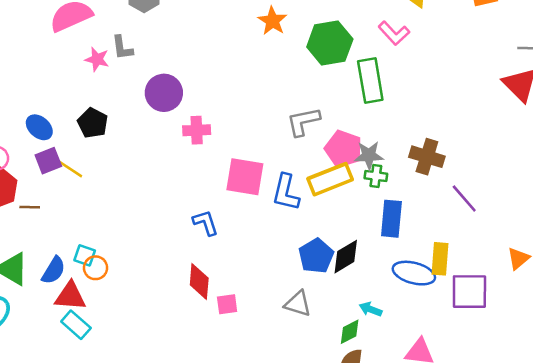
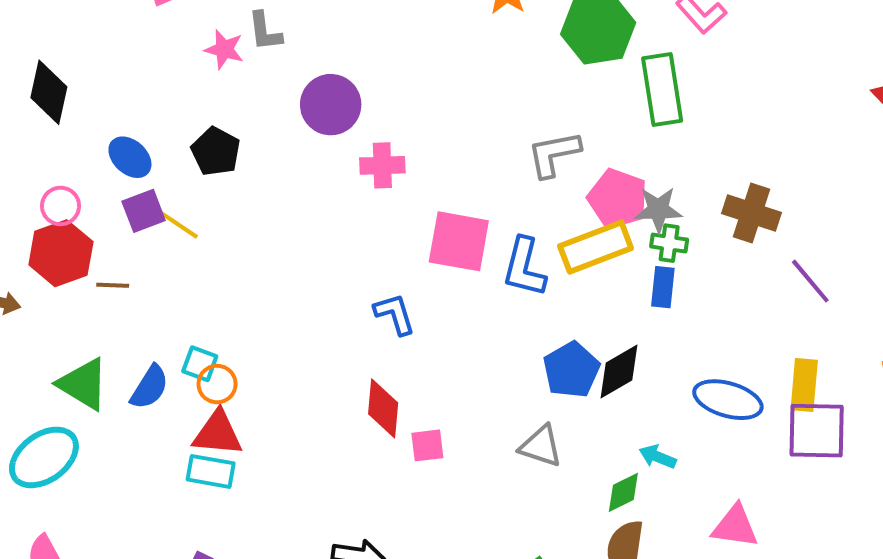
blue rectangle: (391, 219) -> (663, 287), moved, size x0.7
yellow rectangle: (440, 259) -> (804, 385), moved
red triangle: (70, 296) -> (218, 433), moved
cyan rectangle: (76, 325) -> (211, 471), moved, turned -32

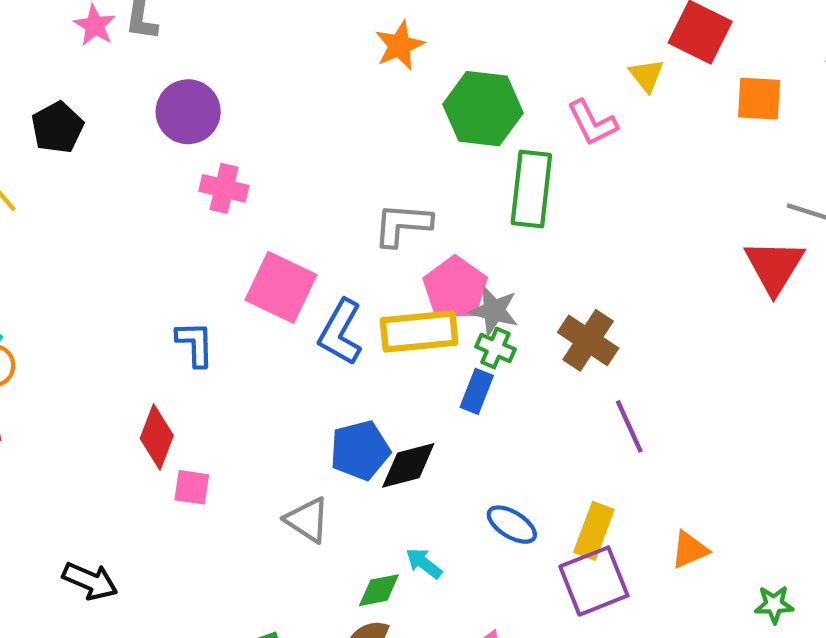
blue ellipse: (728, 400) -> (512, 525), size x0.7
purple square: (817, 431) -> (594, 581), turned -38

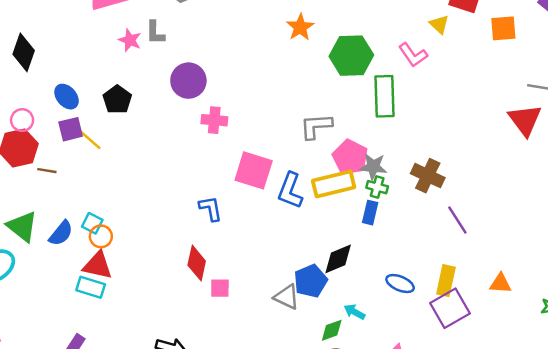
blue pentagon: (360, 450) -> (311, 281), moved
orange triangle: (690, 550) -> (500, 283), turned 35

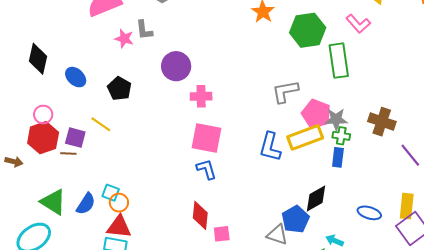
blue ellipse: (67, 97) -> (76, 77), moved
purple square: (71, 129) -> (75, 138), moved, turned 35
pink square: (254, 170) -> (206, 138), moved

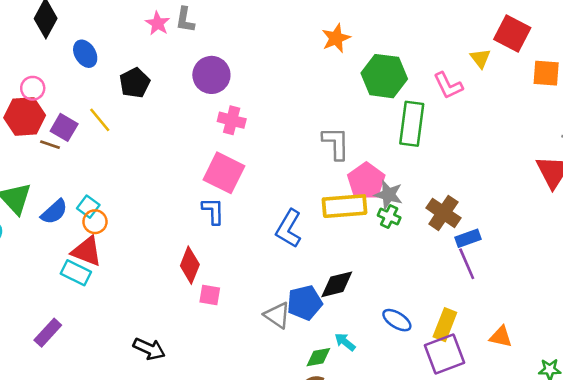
gray L-shape: (285, 92) -> (336, 143), turned 84
blue L-shape: (270, 147) -> (289, 229), moved
blue rectangle: (338, 157) -> (468, 238), moved, turned 48

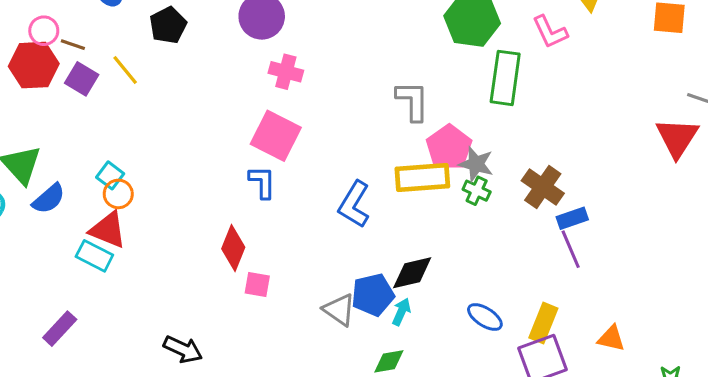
brown line: (50, 145) -> (73, 45), moved
blue semicircle: (54, 212) -> (49, 199), moved
cyan arrow: (345, 342) -> (401, 312), moved, turned 75

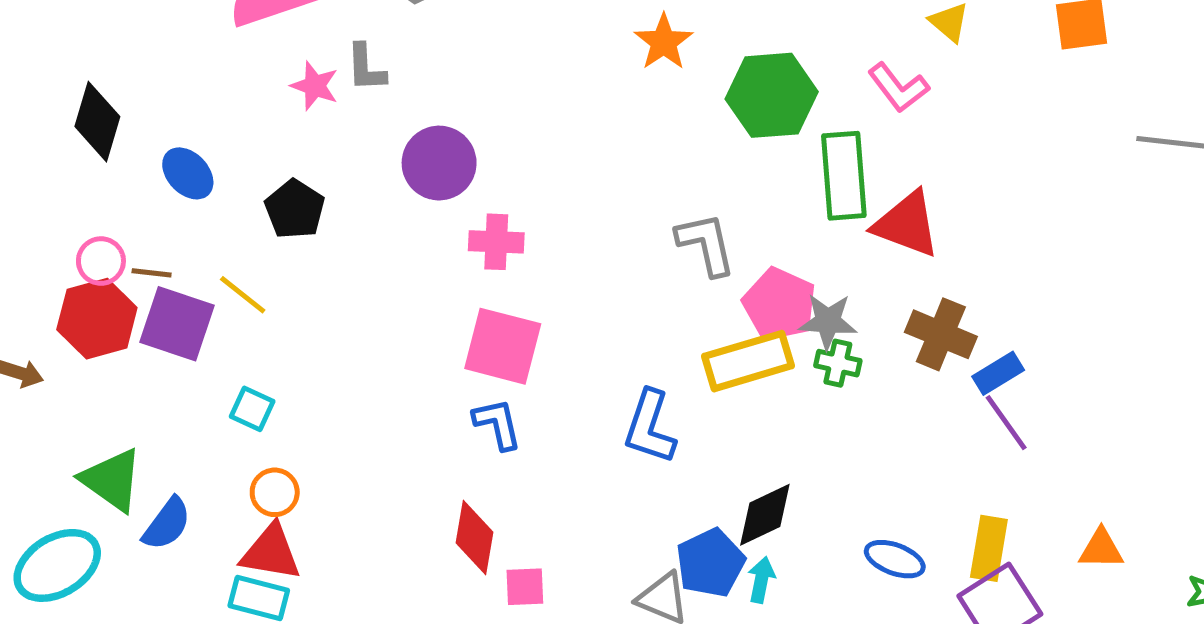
purple square: (82, 79) -> (177, 324), size x1.4
red triangle: (677, 138) -> (907, 224), moved, turned -30
cyan square: (110, 175) -> (252, 409), moved

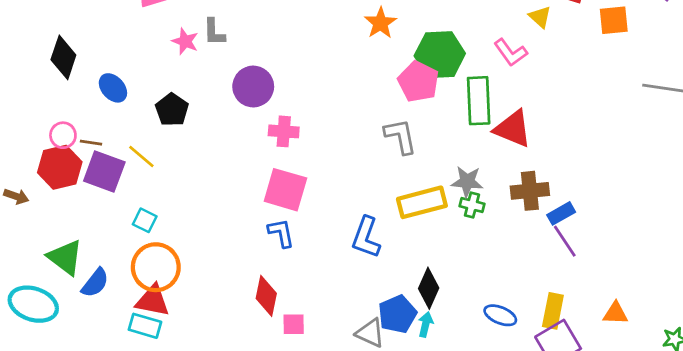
pink pentagon: (779, 304) -> (418, 82), moved
brown cross: (941, 334) -> (530, 191), turned -30
orange circle: (275, 492) -> (156, 267), size x1.8
black diamond: (765, 515) -> (429, 288), turned -42
cyan ellipse: (57, 565) -> (33, 304), turned 48

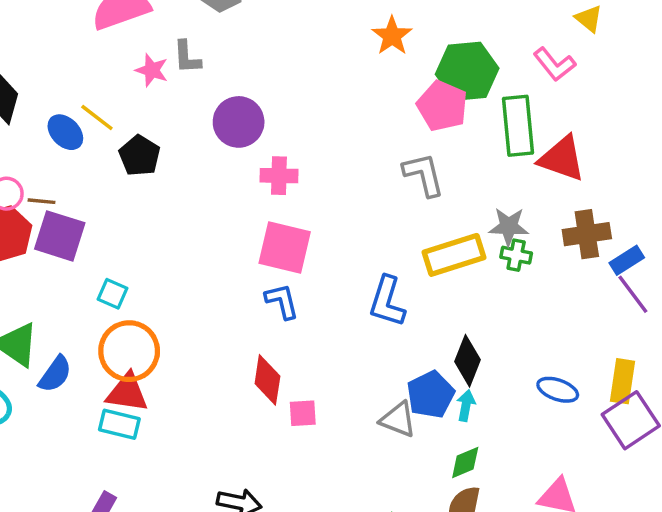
yellow line: (141, 156) -> (97, 118), moved

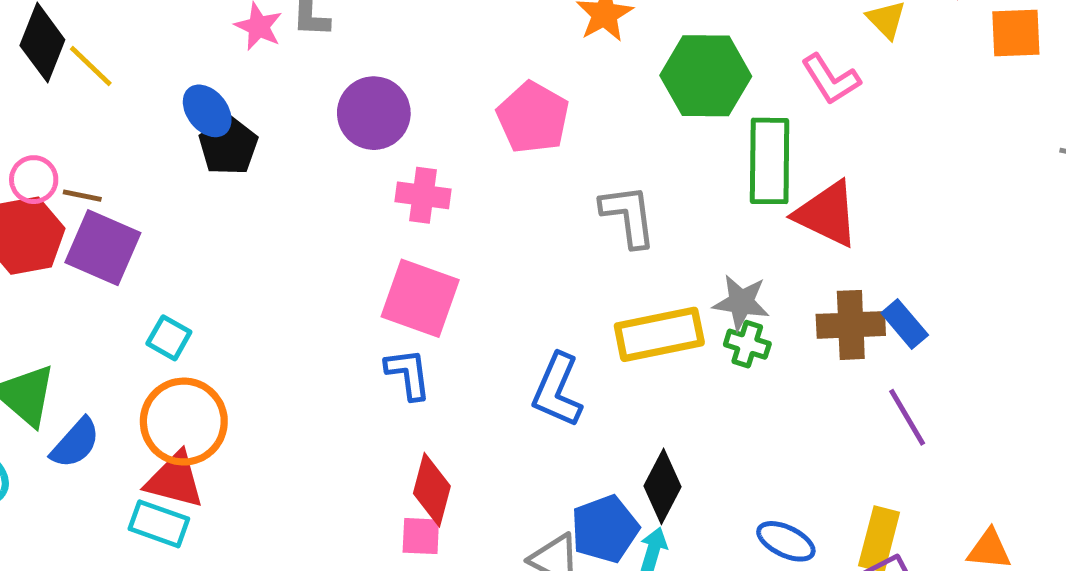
pink pentagon: (442, 106) -> (533, 118), moved
yellow line: (97, 118) -> (91, 66), moved
blue ellipse: (65, 132) -> (207, 111), moved
blue rectangle: (627, 260) -> (905, 324), moved, turned 76
red diamond: (267, 380) -> (432, 490), moved

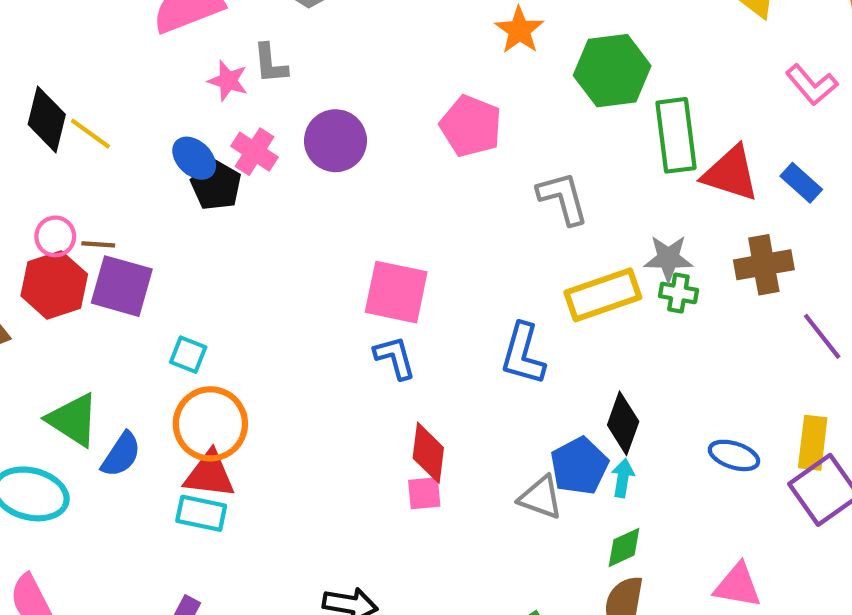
pink L-shape: (831, 79) -> (812, 85), moved
pink cross: (423, 195) -> (255, 152), moved, turned 33
blue rectangle: (905, 324) -> (801, 183), moved

